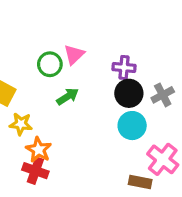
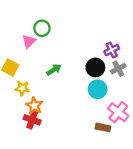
pink triangle: (74, 55) -> (29, 41), moved
green circle: (50, 64) -> (42, 28), moved
purple cross: (124, 67) -> (112, 50), moved, turned -32

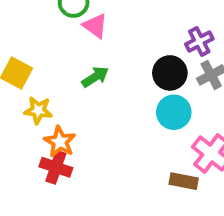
pink triangle: (29, 41) -> (95, 26), moved, turned -40

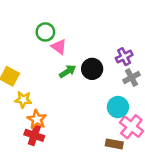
black circle: (170, 73) -> (92, 69), moved
green arrow: (95, 77) -> (68, 71), moved
cyan circle: (174, 112) -> (118, 107), moved

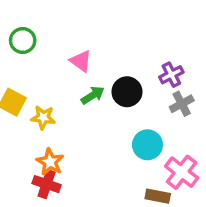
green circle: (45, 32) -> (23, 40), moved
yellow star: (23, 100) -> (43, 117), moved
cyan circle: (118, 107) -> (147, 145), moved

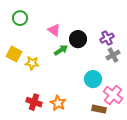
black circle: (127, 92) -> (78, 39), moved
orange star: (50, 162) -> (58, 103), moved

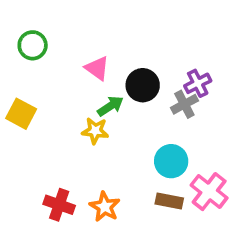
gray cross: (113, 55) -> (184, 104), moved
yellow star: (32, 63) -> (95, 131), moved
brown rectangle: (99, 109) -> (169, 201), moved

